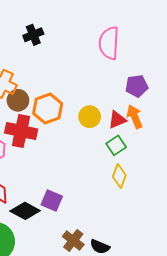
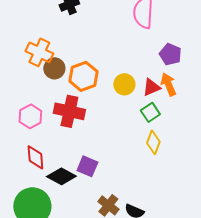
purple pentagon: (137, 86) -> (170, 54), turned 30
red cross: (21, 131) -> (69, 111), moved

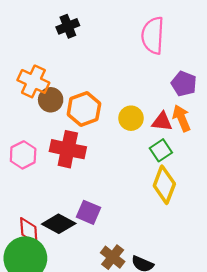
red triangle: (151, 87) -> (162, 122), turned 30
yellow diamond: (153, 142) -> (164, 185), size x1.4
red diamond: (35, 157) -> (29, 231), moved

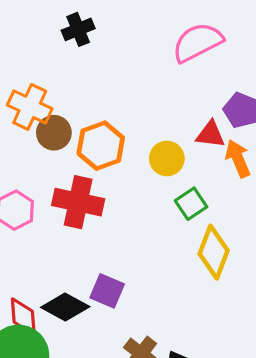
pink semicircle: (153, 35) -> (198, 42), turned 60
red triangle: (162, 122) -> (210, 134), moved
green square: (161, 150) -> (191, 204), moved

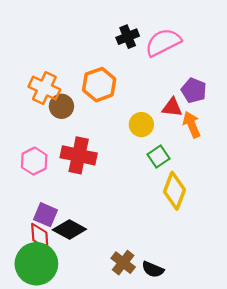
black cross: (78, 29) -> (128, 37), moved
orange hexagon: (101, 146) -> (99, 85), moved
purple square: (107, 291) -> (46, 215), moved

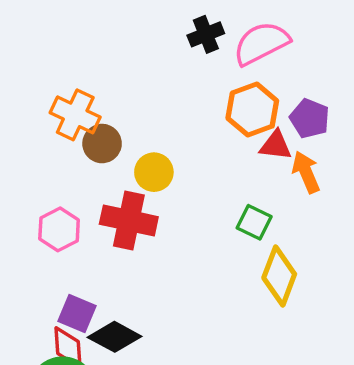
orange hexagon: (99, 85) -> (252, 110), moved
yellow circle: (141, 125) -> (154, 172), moved
green square: (158, 156) -> (254, 222), turned -30

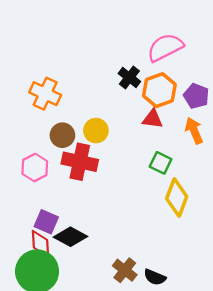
black cross: (206, 34) -> (129, 77), moved, turned -30
brown circle: (102, 144) -> (62, 135), moved
red triangle: (276, 145) -> (152, 119), moved

